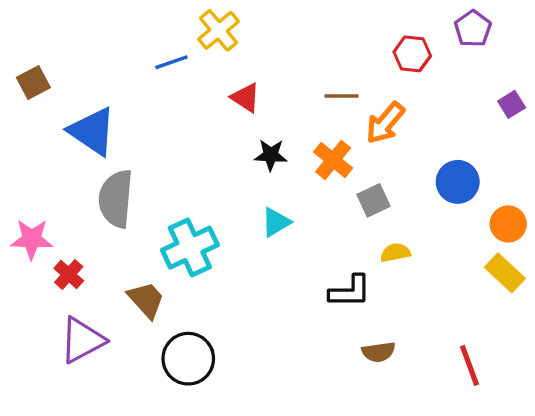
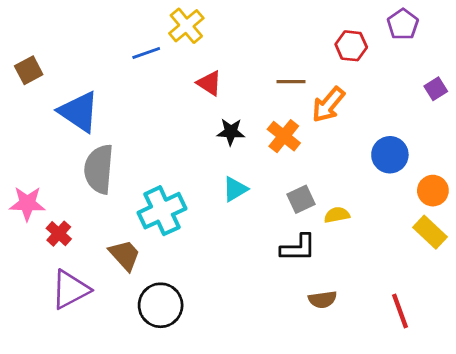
gray square: (373, 200) -> (301, 199), moved

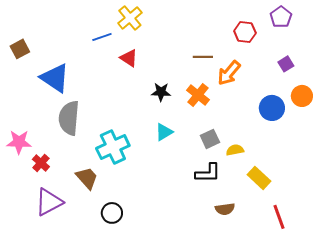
red triangle: (209, 83) -> (129, 58), moved
purple square: (436, 89) -> (286, 64), moved
orange circle: (433, 191) -> (302, 96), moved
yellow rectangle: (430, 232) -> (259, 178), moved
black circle: (161, 305) -> (112, 213), size x0.7

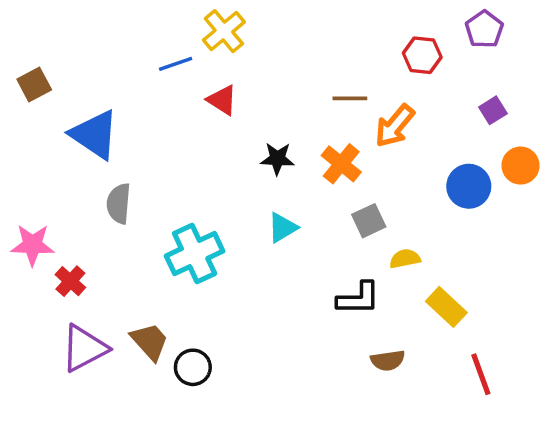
gray semicircle: (69, 118) -> (119, 203), size x0.7
gray square: (210, 139) -> (369, 221), moved
brown trapezoid: (87, 178) -> (150, 341), moved

